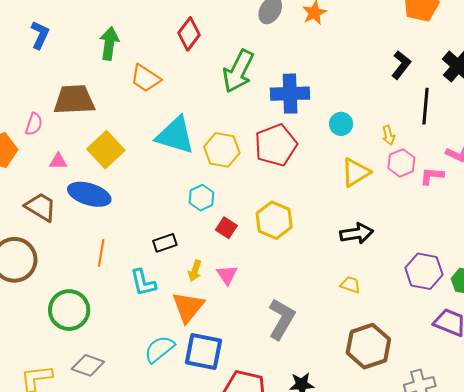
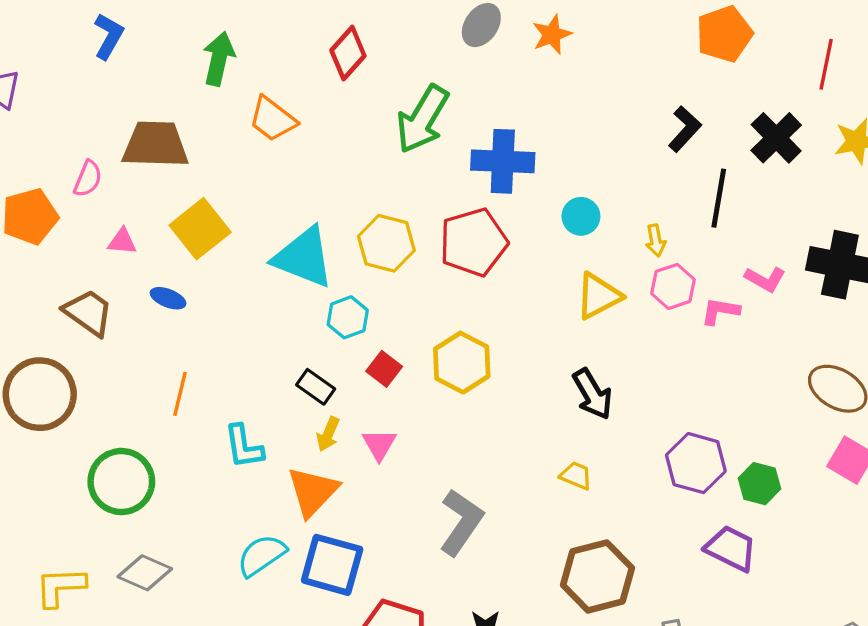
cyan triangle: (175, 135) -> (304, 257), moved
blue ellipse: (89, 194) -> (168, 298), size x0.5
black arrow: (357, 233) -> (593, 394), turned 64
black rectangle: (165, 243) -> (316, 387), moved, turned 50

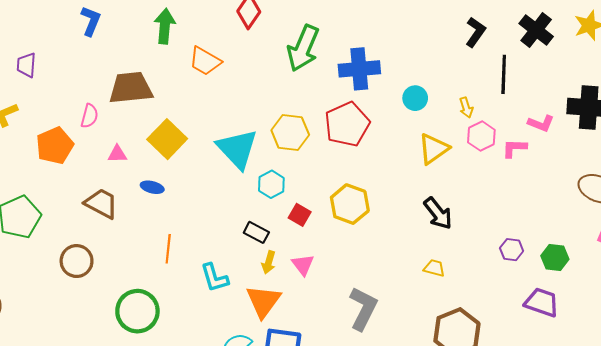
cyan triangle: (304, 257) -> (237, 149), turned 33
brown circle: (40, 394) -> (77, 261), size x0.7
purple hexagon: (696, 463) -> (512, 250), size x0.6

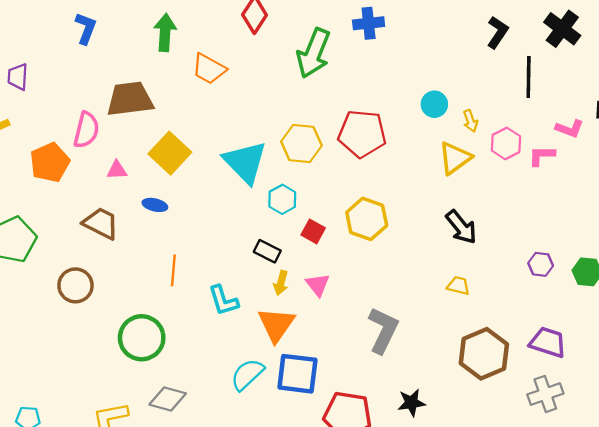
blue cross: (359, 69) -> (369, 23), moved, size x0.7
yellow arrow: (466, 108) -> (470, 121), moved
pink semicircle: (89, 116) -> (86, 130), size x1.4
red pentagon: (347, 124) -> (362, 134), turned 30
purple trapezoid: (542, 302) -> (548, 342), moved

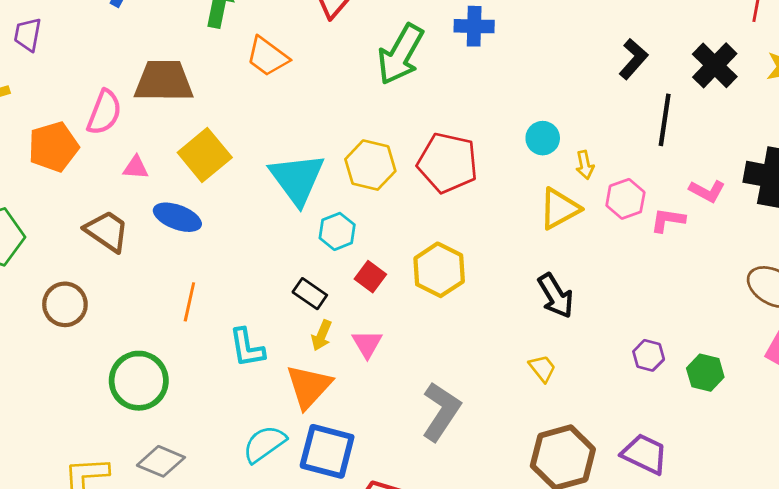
blue ellipse: (155, 205) -> (177, 217), size x1.5
yellow trapezoid: (458, 286) -> (542, 368), turned 30

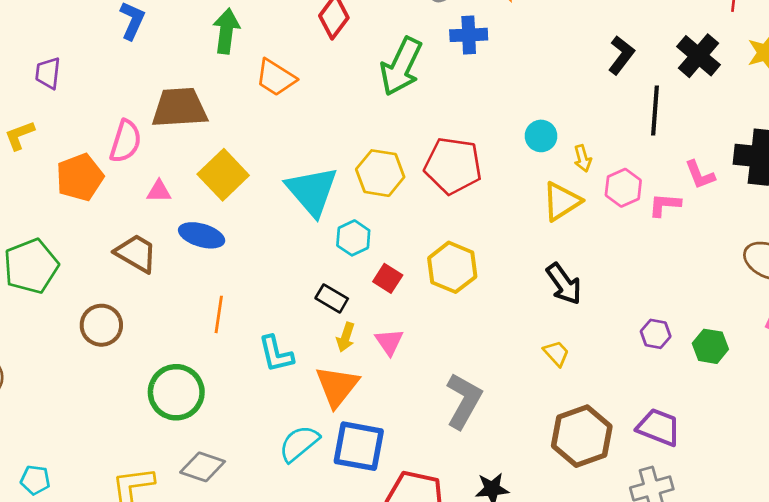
pink L-shape: (707, 191) -> (700, 175), turned 44

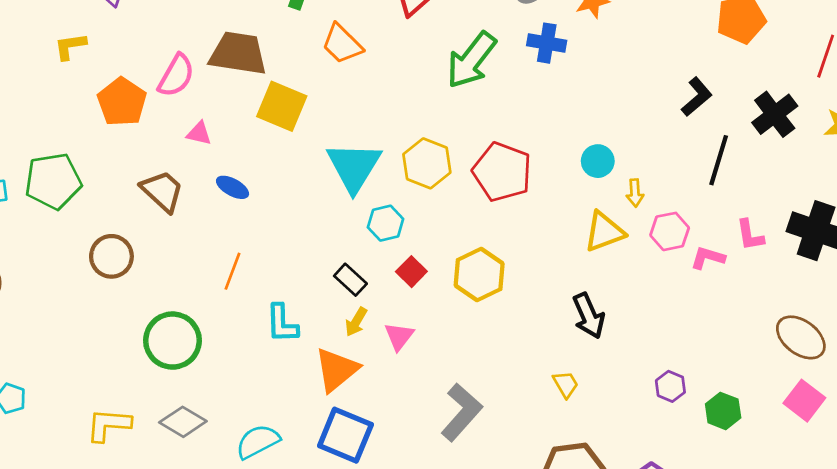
yellow square: (223, 175) -> (282, 106), moved, turned -36
orange pentagon: (80, 177) -> (122, 102), turned -30
blue ellipse: (202, 235) -> (233, 187), size x0.7
cyan semicircle: (299, 444) -> (258, 442), moved

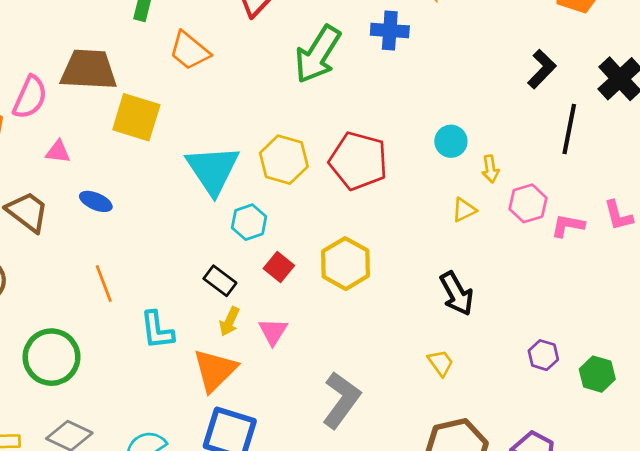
yellow triangle: (604, 232) -> (464, 210), size x0.6
pink L-shape: (750, 235) -> (618, 215), moved
orange line: (233, 271) -> (104, 283), turned -36

